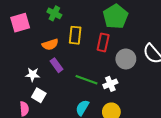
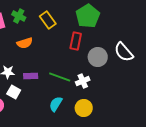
green cross: (54, 13) -> (19, 16), moved
yellow rectangle: (75, 35) -> (48, 20), moved, turned -42
purple rectangle: (56, 65) -> (31, 76), moved, turned -56

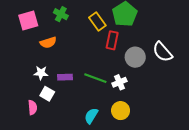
green cross: (19, 16) -> (61, 14), moved
yellow rectangle: (48, 20) -> (97, 21), moved
orange semicircle: (25, 43) -> (48, 42), moved
cyan semicircle: (56, 104) -> (91, 116), moved

